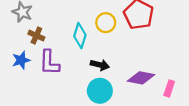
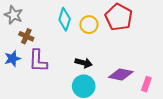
cyan diamond: (80, 36) -> (65, 19), moved

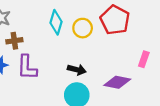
brown cross: (26, 36) -> (14, 41), turned -32
pink rectangle: (146, 84) -> (144, 59), moved

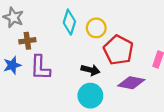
red pentagon: (115, 20) -> (118, 50), moved

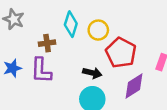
brown cross: (27, 41) -> (47, 43), moved
purple diamond: (131, 83) -> (134, 86), turned -44

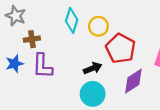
brown cross: (47, 43) -> (32, 39), moved
black arrow: (92, 73) -> (93, 68), turned -36

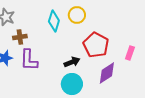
yellow circle: (98, 26) -> (77, 15), moved

